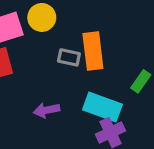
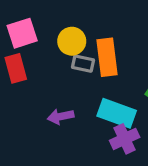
yellow circle: (42, 17) -> (72, 41), moved

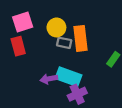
cyan rectangle: (117, 113) -> (68, 77), moved
purple cross: (125, 139) -> (77, 94), moved

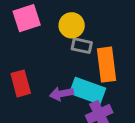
orange rectangle: (80, 38) -> (106, 65), moved
red rectangle: (18, 46) -> (21, 83), moved

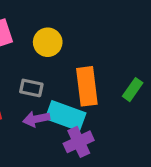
gray rectangle: (82, 46) -> (31, 88), moved

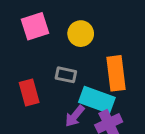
purple arrow: (36, 119) -> (75, 116), moved, turned -40

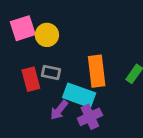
yellow circle: (81, 34) -> (47, 35), moved
red rectangle: (29, 92) -> (31, 79), moved

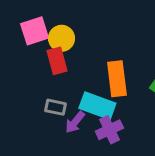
gray rectangle: (51, 73) -> (56, 107), moved
red rectangle: (31, 79) -> (57, 61), moved

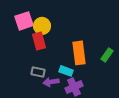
cyan rectangle: (97, 106) -> (66, 71), size x0.6
purple arrow: (75, 122) -> (51, 82), turned 42

